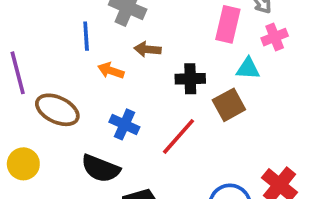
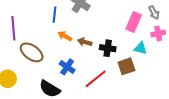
brown arrow: (148, 49) -> (85, 42), moved

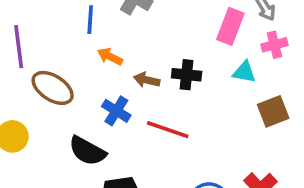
brown arrow: (85, 42) -> (147, 80), moved
brown square: (126, 66) -> (273, 111), moved
red line: (96, 79) -> (168, 130), turned 60

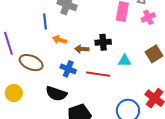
cyan triangle: (244, 72) -> (125, 61), moved

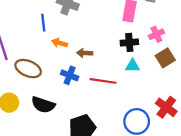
pink cross: (148, 17) -> (156, 34), moved
black cross: (103, 42) -> (129, 42), moved
black semicircle: (56, 94) -> (43, 105), moved

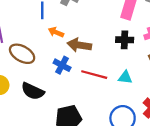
brown arrow: (85, 53) -> (79, 45), size x1.5
cyan triangle: (132, 66) -> (125, 77), moved

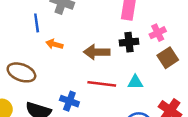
brown arrow: (79, 45) -> (97, 52), moved
blue cross: (62, 65) -> (69, 101), moved

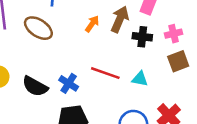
orange arrow: (54, 44) -> (92, 24), moved, turned 98
brown arrow: (97, 52) -> (120, 19), moved, turned 100
brown ellipse: (21, 72) -> (38, 28), moved

